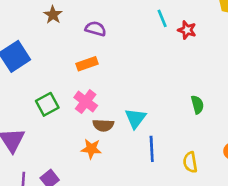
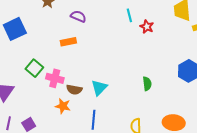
pink cross: (86, 102) -> (55, 78), moved, turned -30
green square: (47, 104) -> (34, 68), turned -30
blue line: (152, 149) -> (94, 120), moved

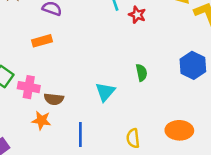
green semicircle: (147, 84) -> (141, 73), moved
cyan triangle: (99, 88) -> (105, 92), moved

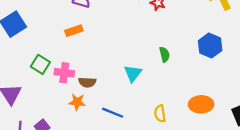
blue line: (80, 134) -> (113, 113), turned -65

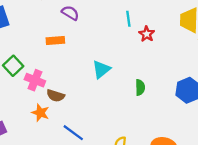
cyan triangle: (133, 73) -> (101, 69), moved

